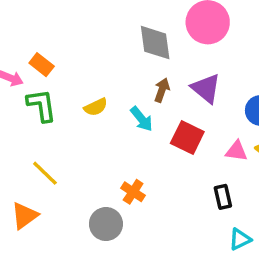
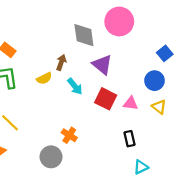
purple triangle: (206, 88) -> (102, 65), moved
brown arrow: (162, 90) -> (61, 62), moved
pink triangle: (237, 151) -> (131, 103), moved

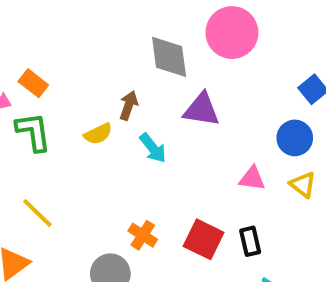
purple triangle: (102, 65) -> (202, 110), turned -30
red square: (106, 99) -> (204, 239), moved

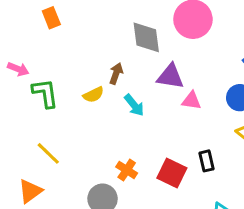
orange rectangle: (33, 83) -> (51, 18), moved, turned 30
pink triangle: (252, 178) -> (191, 101), moved
black rectangle: (250, 241) -> (207, 161), moved

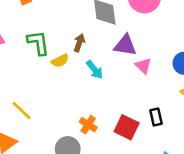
green L-shape: (45, 93) -> (38, 43), moved
pink triangle: (191, 101) -> (143, 66), turned 36

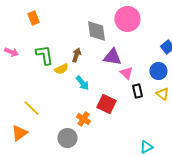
cyan arrow: (95, 70) -> (82, 83), moved
black rectangle: (156, 117) -> (137, 91), moved
red square: (127, 127) -> (106, 104), moved

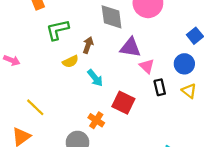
pink arrow: (11, 52) -> (12, 60), moved
green L-shape: (44, 55) -> (58, 30), moved, turned -95

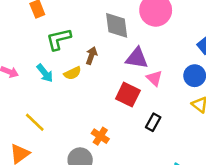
cyan arrow: (95, 78) -> (45, 73), moved
black rectangle: (160, 87) -> (153, 122), moved, turned 42
red square: (123, 103) -> (128, 95), moved

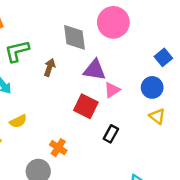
yellow semicircle: (73, 73) -> (18, 121), moved
pink triangle: (154, 78) -> (112, 90), turned 42

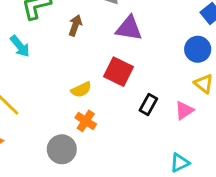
pink triangle: (112, 90) -> (184, 110), moved
yellow semicircle: (18, 121) -> (81, 90), moved

